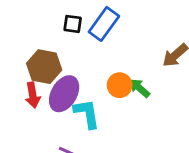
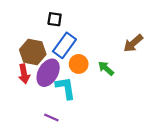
blue rectangle: (104, 24) -> (64, 45), moved
orange circle: (120, 85) -> (79, 64), moved

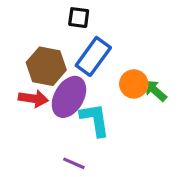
orange circle: (79, 64) -> (134, 84), moved
red arrow: (24, 74) -> (33, 99), turned -72

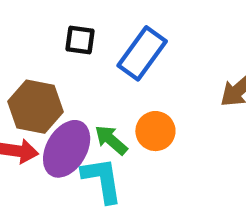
blue rectangle: (93, 56) -> (142, 53), moved
green arrow: (155, 90) -> (111, 140), moved

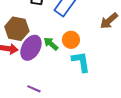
cyan L-shape: (102, 180) -> (81, 62), moved

